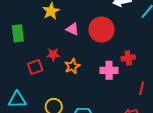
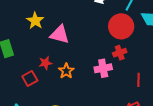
pink triangle: (72, 29) -> (60, 34), size x1.5
red circle: (102, 30) -> (121, 26), moved

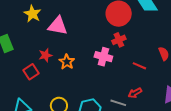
pink cross: (103, 68) -> (103, 57), turned 30
red line: (138, 80) -> (139, 66), turned -64

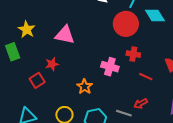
yellow star: (32, 14) -> (27, 29), moved
red cross: (119, 40) -> (133, 54), moved, turned 32
orange star: (67, 62) -> (85, 87), moved

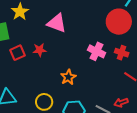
pink cross: (110, 67) -> (97, 51), moved
red square: (37, 80) -> (18, 53), moved

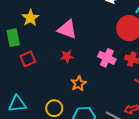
red star: (40, 50) -> (67, 56), moved

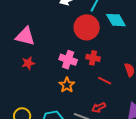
orange star: (79, 83) -> (67, 85), moved

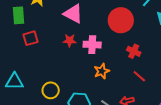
red circle: (87, 27) -> (121, 20), moved
pink cross: (68, 60) -> (92, 45), moved, turned -30

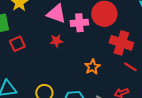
pink cross: (92, 45) -> (79, 23), moved
red cross: (134, 51) -> (121, 43), size x1.6

